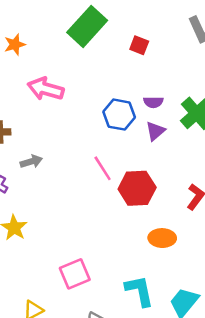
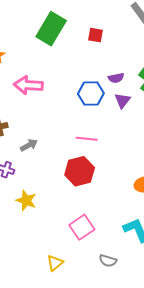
pink line: (103, 168) -> (87, 139), turned -40
red hexagon: (137, 188) -> (80, 171), moved

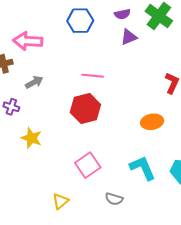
pink arrow: (28, 85) -> (28, 41), moved
blue hexagon: (91, 93) -> (80, 21), moved
purple triangle: (122, 101) -> (129, 37), turned 30

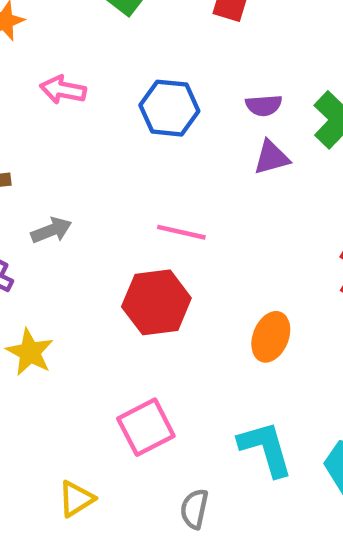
pink arrow: (28, 41) -> (63, 90), moved, size x0.7
orange ellipse: (152, 122) -> (271, 337), moved, turned -65
gray semicircle: (114, 199) -> (194, 509), turned 78

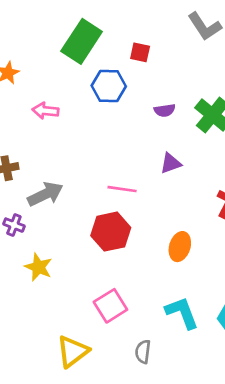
blue hexagon: (169, 108) -> (109, 86), moved
purple triangle: (271, 157) -> (171, 163), moved
gray arrow: (51, 230) -> (45, 194), size x1.5
yellow triangle: (76, 499) -> (73, 351), size x1.5

